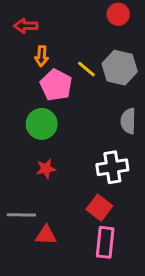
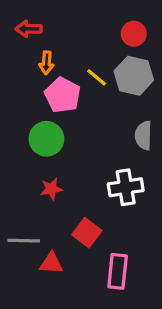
red circle: (118, 14) -> (134, 34), moved
red square: (99, 208) -> (87, 233), moved

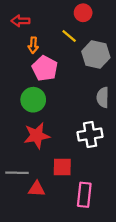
red circle: (134, 34) -> (83, 13), moved
yellow line: (97, 77) -> (69, 36), moved
red star: (51, 189) -> (37, 136), size x1.6
red square: (87, 233) -> (62, 167), turned -36

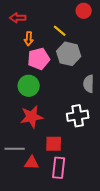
red circle: (83, 13) -> (84, 11), moved
gray hexagon: (96, 54) -> (69, 54), moved
pink pentagon: (45, 68) -> (39, 59), turned 30
pink rectangle: (84, 195) -> (59, 168), moved

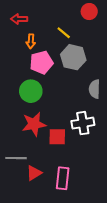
red square: (54, 144) -> (57, 137), moved
red triangle: (32, 163) -> (34, 173), turned -35

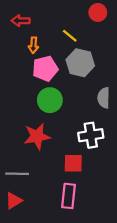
green circle: (31, 91) -> (50, 100), moved
red square: (57, 137) -> (73, 163), moved
red triangle: (34, 173) -> (14, 201), moved

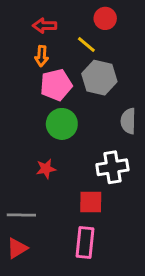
red circle: (98, 12) -> (105, 18), moved
red arrow: (21, 21) -> (44, 26), moved
red star: (37, 136) -> (46, 169), size x0.6

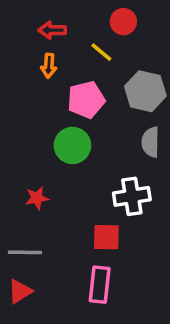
gray hexagon: (99, 78) -> (145, 91), moved
pink pentagon: (56, 85) -> (86, 100), moved
red star: (46, 169) -> (37, 198), moved

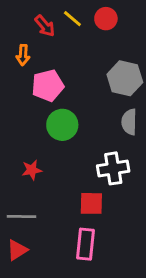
red arrow: (52, 30) -> (45, 26), turned -130
yellow line: (101, 52) -> (72, 19), moved
orange arrow: (49, 66) -> (23, 55), moved
pink pentagon: (86, 100) -> (48, 86), moved

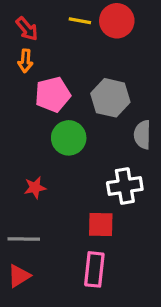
yellow line: (72, 19) -> (80, 21), turned -30
red circle: (106, 19) -> (117, 21), size x1.4
red arrow: (45, 26) -> (27, 29), moved
gray hexagon: (125, 78) -> (110, 98), moved

